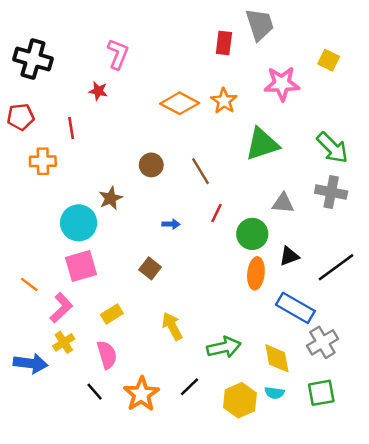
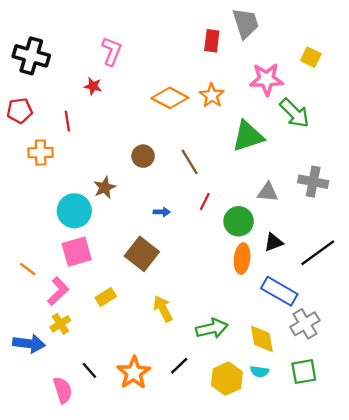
green arrow: (332, 148) -> (294, 113), moved
brown square: (150, 268) -> (142, 254), size x1.6
pink semicircle: (107, 355) -> (63, 390), moved

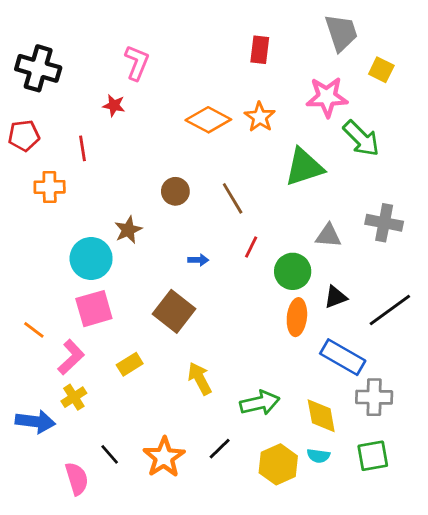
gray trapezoid: (246, 23) -> (341, 33), moved
gray cross: (305, 324) -> (374, 397), turned 32

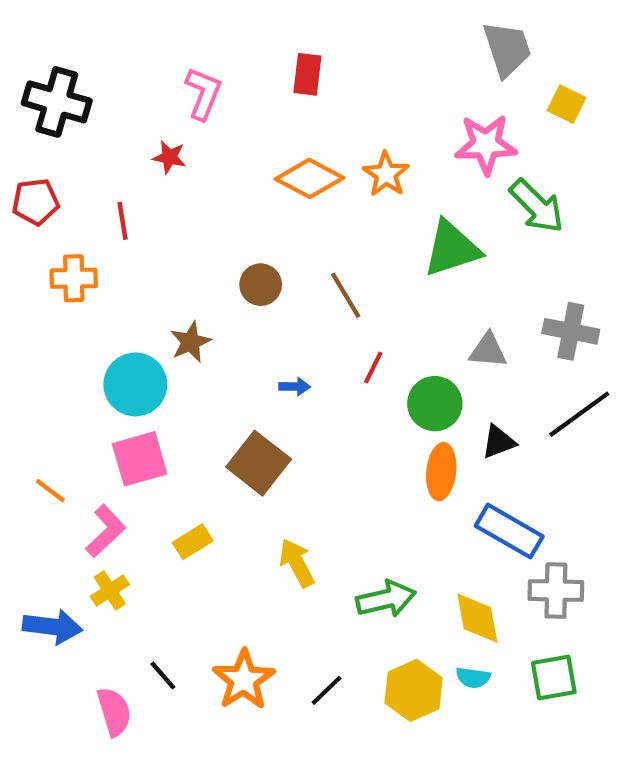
red rectangle: (260, 50) -> (307, 74), moved
black line: (390, 310) -> (579, 414), moved
black line: (220, 449) -> (326, 690), moved

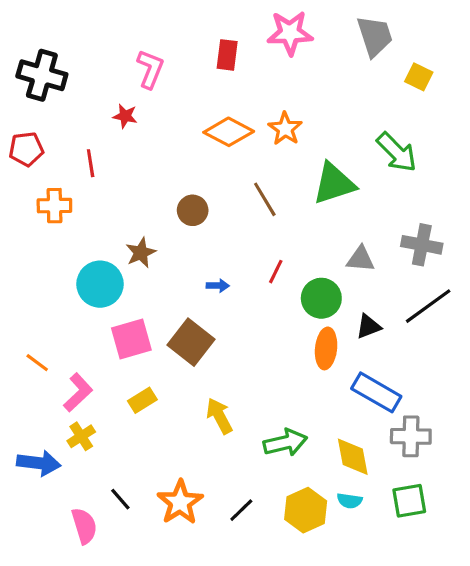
pink star: (486, 144) -> (290, 33), moved
brown line: (346, 295) -> (265, 199), moved
pink square: (140, 459) -> (131, 339), moved

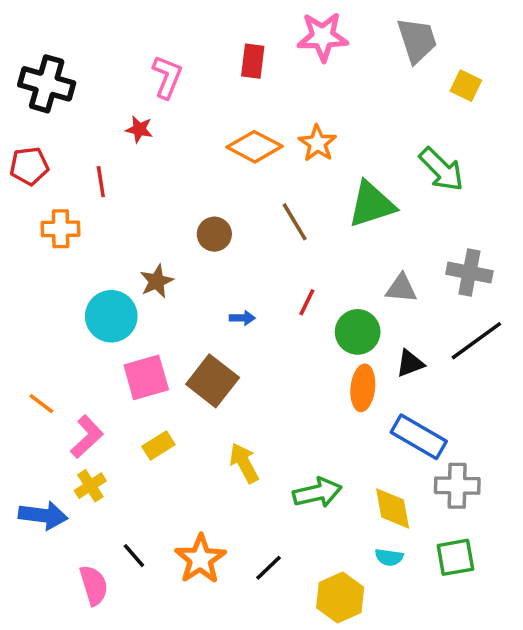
yellow hexagon: (306, 510) -> (340, 597), moved

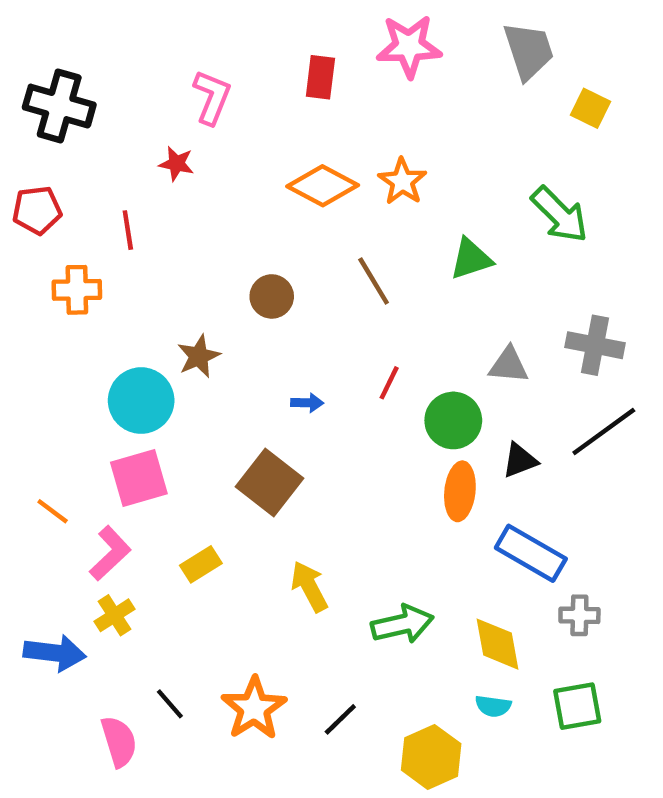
green triangle: (372, 204) -> (471, 259), size x0.7
pink square: (146, 377) -> (139, 478), moved
gray cross: (457, 486) -> (579, 615), size x0.7

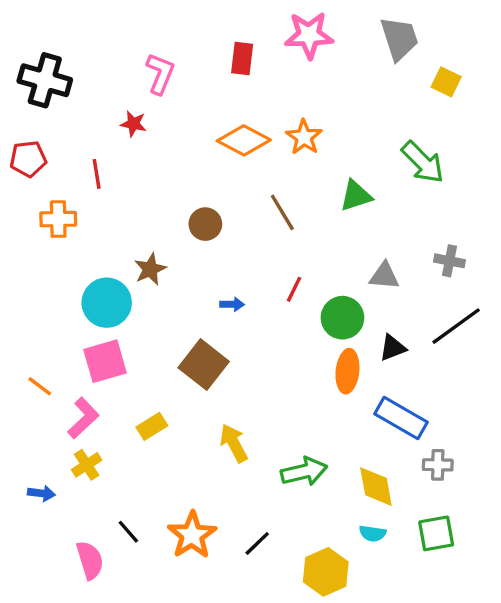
gray cross: (595, 345) -> (449, 261), size x0.7
blue arrow: (55, 653) -> (41, 493), size x0.6

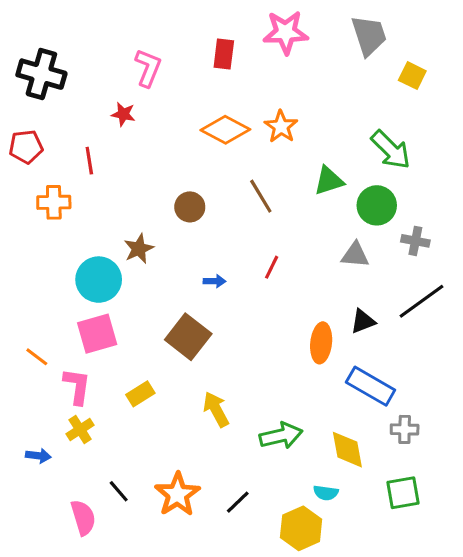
green circle: (342, 318) -> (377, 205), moved
pink L-shape: (83, 418) -> (77, 386), turned -39
cyan semicircle: (373, 533) -> (326, 493), moved

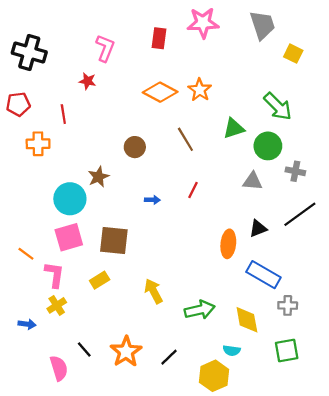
brown square: (188, 337) -> (114, 241), moved, turned -32

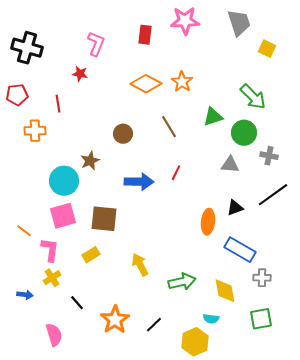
blue arrow: (152, 200) -> (139, 182), size x2.0
black line: (84, 349) -> (77, 303), moved

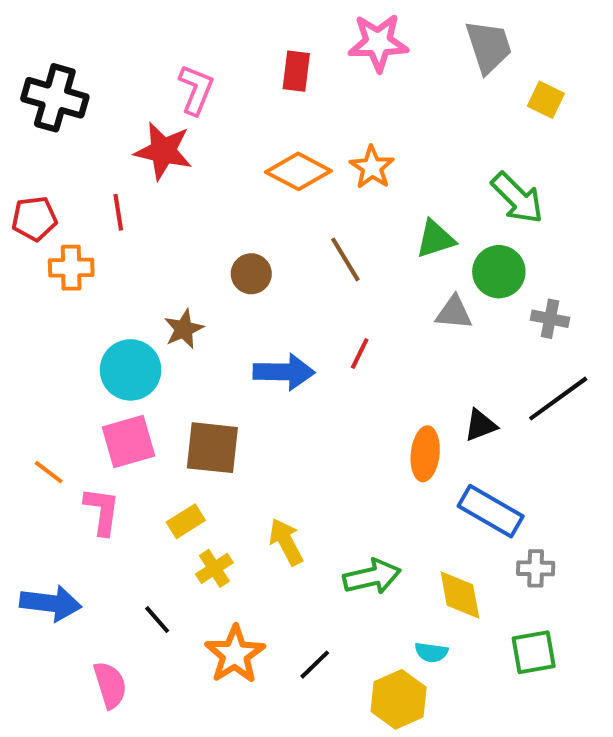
red star: (80, 74) -> (163, 151), size x1.8
red pentagon: (17, 95) -> (34, 219), moved
gray triangle: (230, 165) -> (454, 313), moved
yellow cross: (52, 278) -> (214, 568), moved
blue arrow: (25, 295) -> (51, 603), size x1.8

